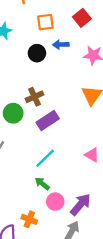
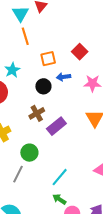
brown cross: (35, 97) -> (37, 113), moved
green circle: (13, 113) -> (29, 153), moved
purple rectangle: (48, 120) -> (56, 126), moved

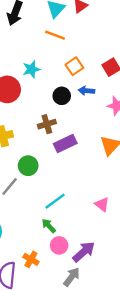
orange line: (25, 36) -> (55, 35), turned -66
orange square: (48, 59) -> (74, 66), turned -35

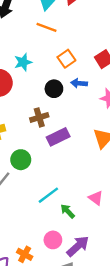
green arrow: (49, 226) -> (68, 211), moved

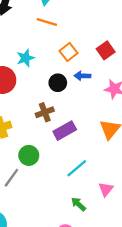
cyan line: (48, 195) -> (77, 168), moved
pink triangle: (96, 198) -> (106, 189), turned 35

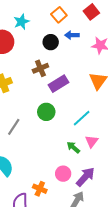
green circle: (29, 155) -> (46, 112), moved
cyan line: (77, 168) -> (82, 118), moved
pink triangle: (106, 189) -> (92, 141), moved

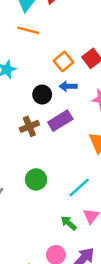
orange square: (59, 15) -> (64, 62), moved
purple rectangle: (59, 84) -> (60, 121), moved

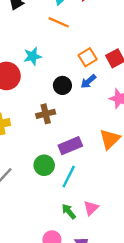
blue arrow: (68, 86) -> (88, 81), turned -49
purple rectangle: (60, 121) -> (70, 146), moved
cyan line: (79, 187) -> (69, 177), moved, turned -30

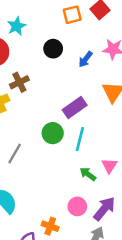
orange square: (88, 57) -> (72, 15), turned 30
blue arrow: (88, 81) -> (85, 59), moved
brown cross: (46, 114) -> (19, 82), moved

